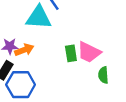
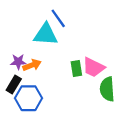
green semicircle: (103, 75) -> (107, 89), size x1.5

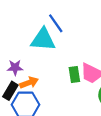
orange arrow: (32, 65) -> (29, 83), moved

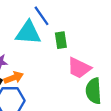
green rectangle: (74, 74) -> (61, 40), moved

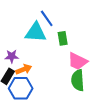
green semicircle: (94, 91) -> (78, 80), moved

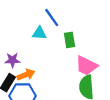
cyan triangle: (36, 32) -> (39, 33), size x0.6

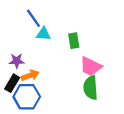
blue line: (52, 18) -> (33, 18), moved

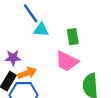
pink trapezoid: (91, 66) -> (67, 61), moved

